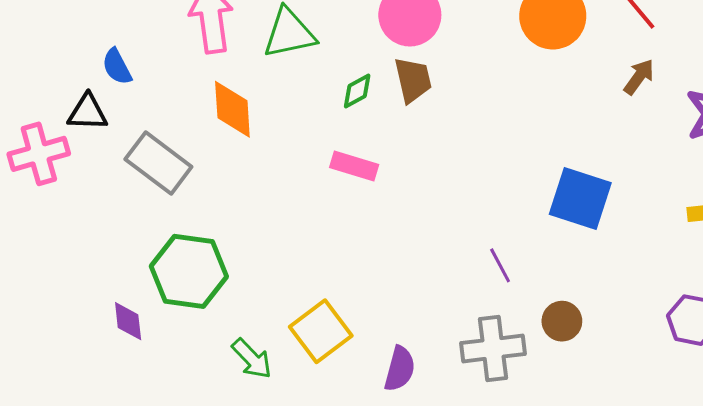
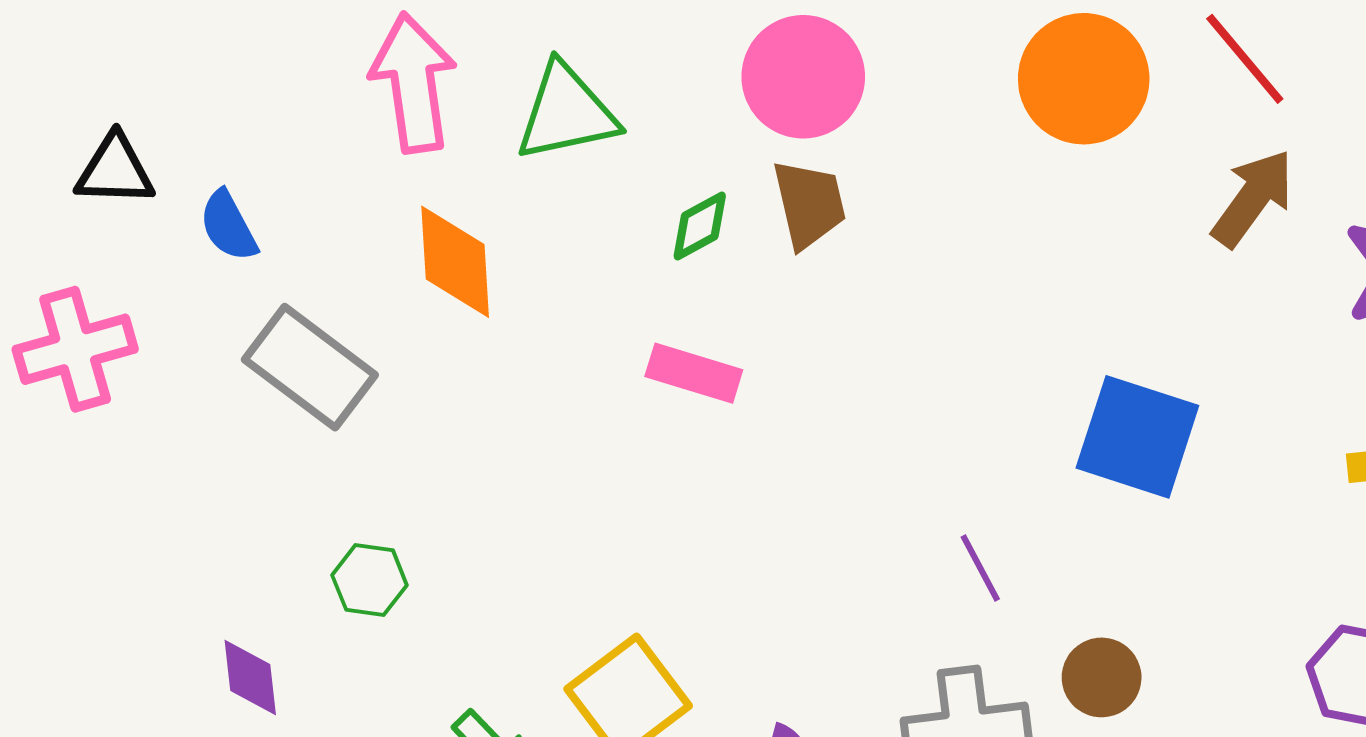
blue semicircle: (117, 67) -> (228, 226), moved
brown arrow: (639, 77) -> (1253, 198), size x1.4
black triangle: (88, 112) -> (115, 170), moved
green hexagon: (189, 271) -> (370, 580), size x0.5

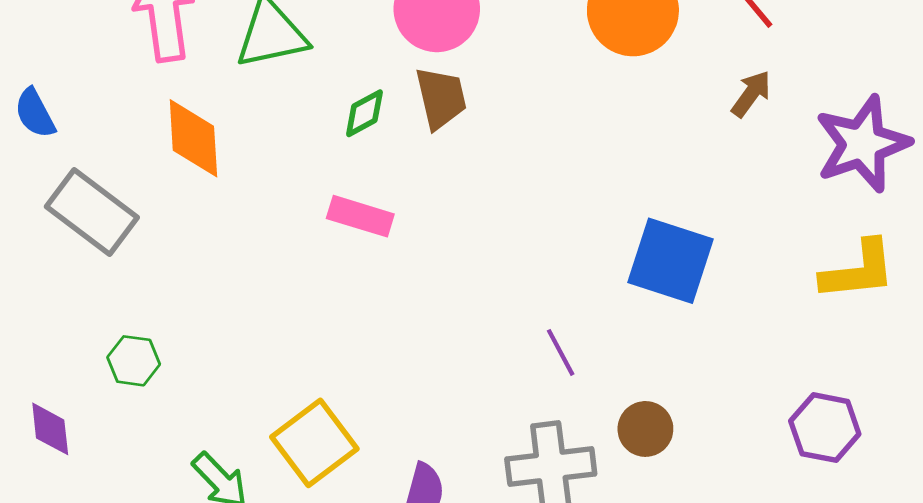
brown arrow: (1253, 198) -> (751, 94), size x0.7

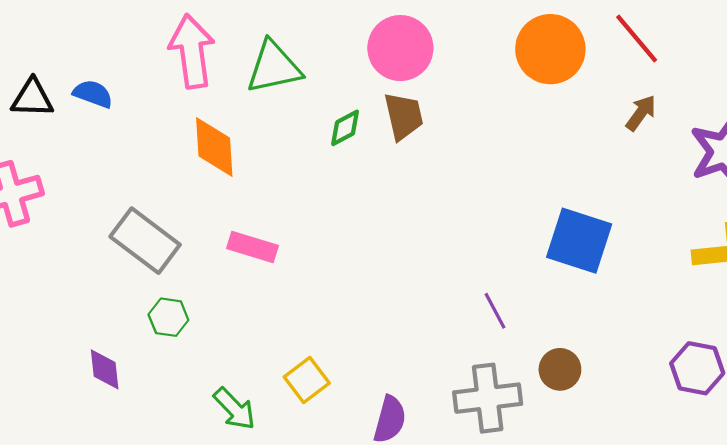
blue semicircle: (35, 113) -> (93, 94), moved, turned 138
gray rectangle: (92, 212) -> (145, 241), moved
pink rectangle: (360, 216) -> (253, 247), moved
yellow square: (314, 443) -> (307, 380), size x0.7

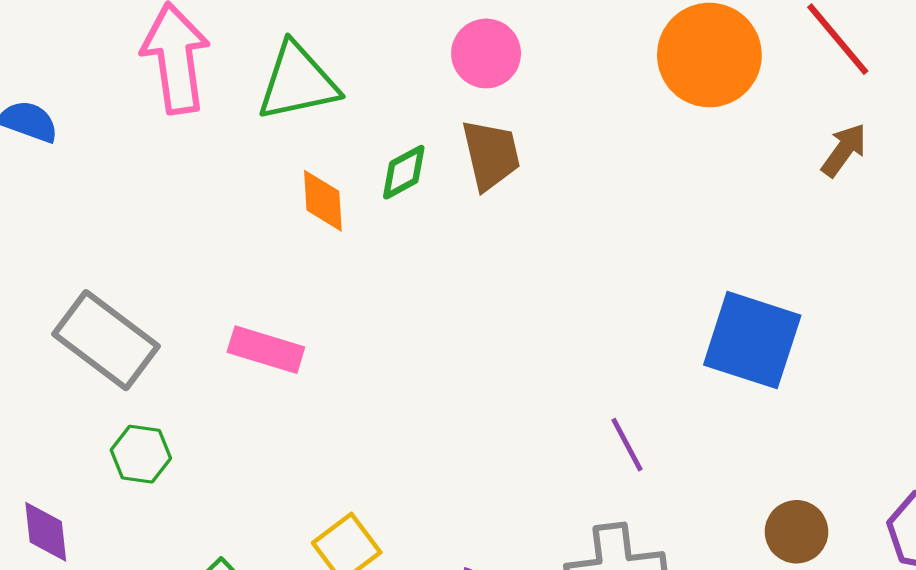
pink circle: (400, 48) -> (486, 53), size x0.7
orange diamond: (214, 147) -> (323, 201), moved, size x0.7
brown circle: (560, 369) -> (797, 532), moved

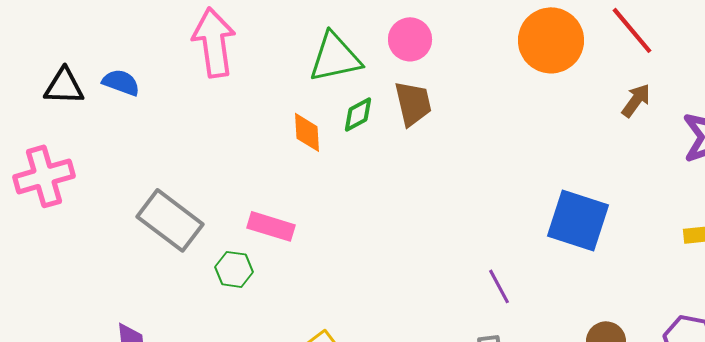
green triangle: (298, 82) -> (335, 57), moved
green hexagon: (141, 454) -> (234, 269), moved

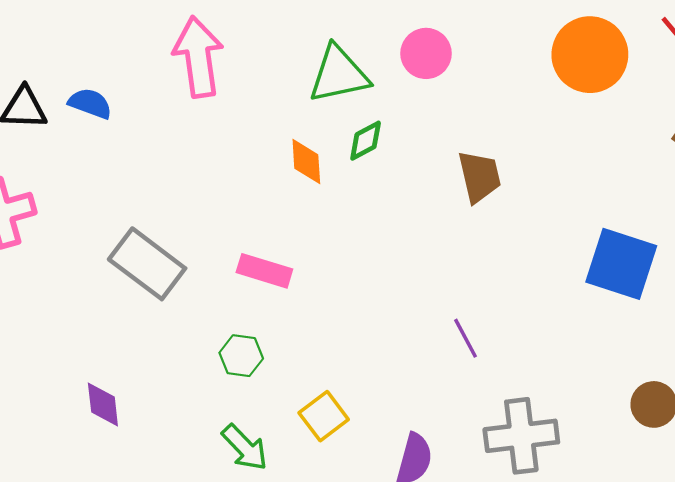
brown trapezoid: (413, 103) -> (479, 177), moved
green hexagon: (234, 269) -> (241, 356), moved
purple line: (499, 286) -> (466, 338), moved

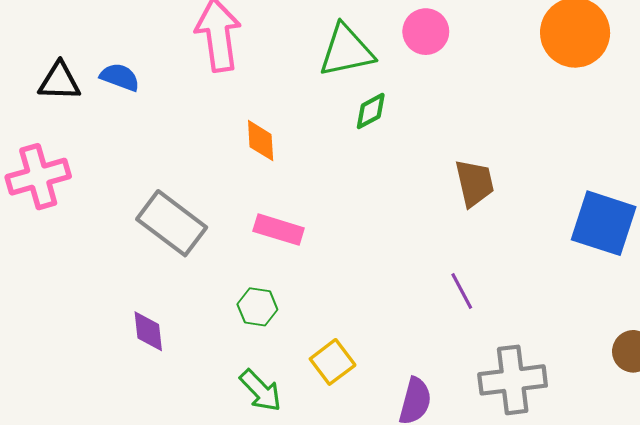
orange diamond: (306, 162) -> (261, 141), moved
brown trapezoid: (479, 177) -> (474, 183), moved
purple diamond: (103, 404) -> (148, 331), moved

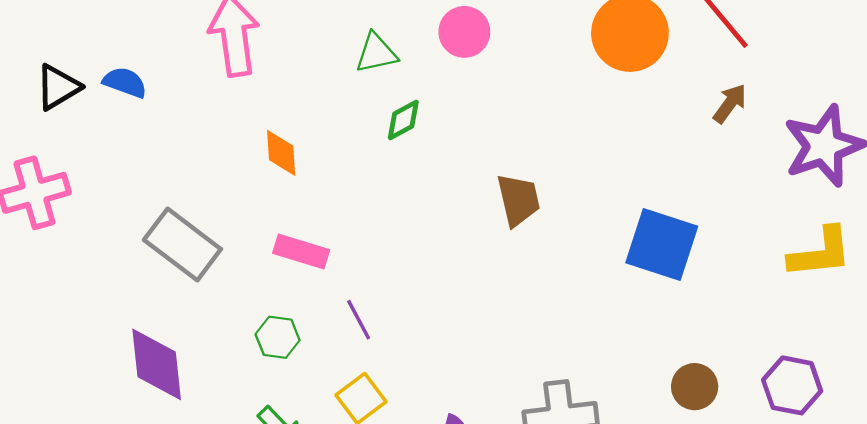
green triangle: (346, 51) -> (376, 53), size x0.7
black triangle: (59, 81) -> (58, 87), turned -33
purple line: (462, 291) -> (359, 320), moved
purple diamond: (148, 331) -> (157, 364), size x1.6

